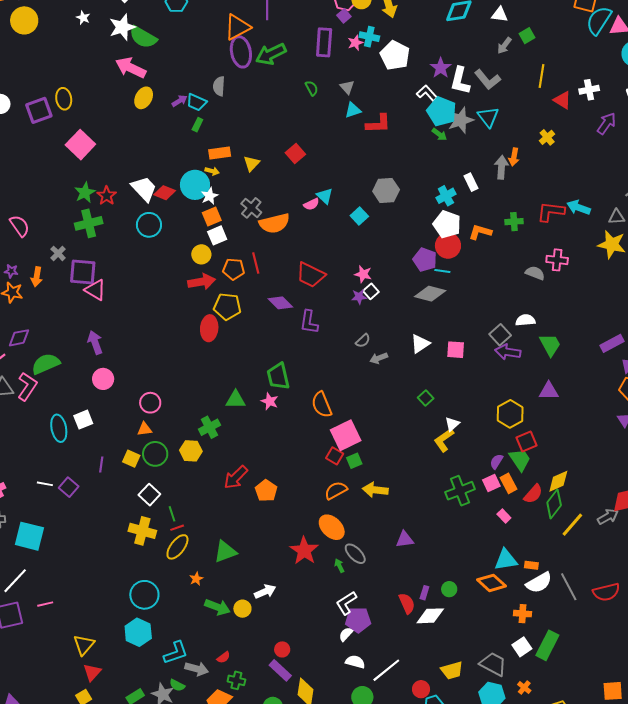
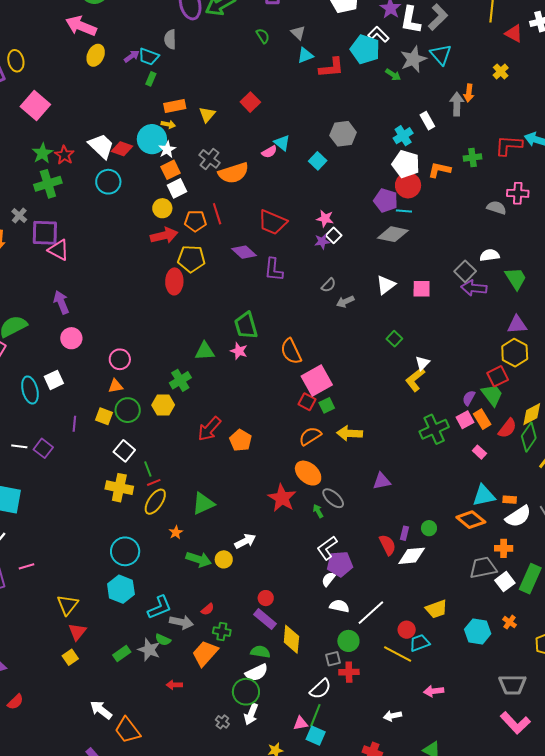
gray L-shape: (488, 80) -> (438, 17), turned -92
cyan pentagon: (442, 111) -> (365, 49), moved
yellow hexagon: (510, 414) -> (515, 353), moved
gray trapezoid: (493, 664) -> (483, 568), moved, turned -36

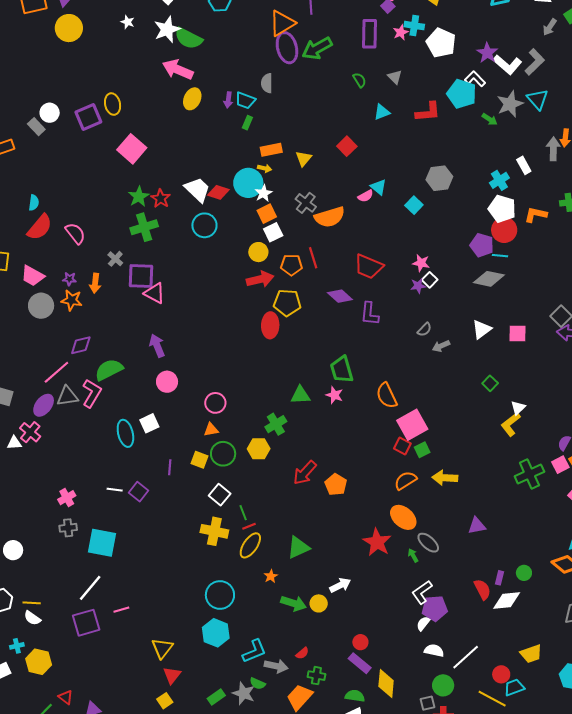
white L-shape: (411, 20) -> (507, 65), turned -60
cyan triangle: (305, 55) -> (382, 112), moved
purple arrow: (132, 56) -> (228, 100), turned 133

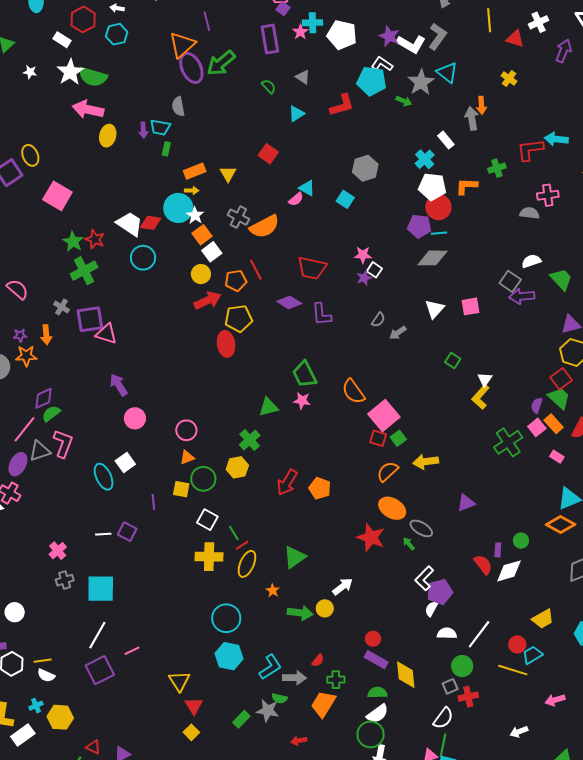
green semicircle: (109, 370) -> (51, 414), moved, size x0.7

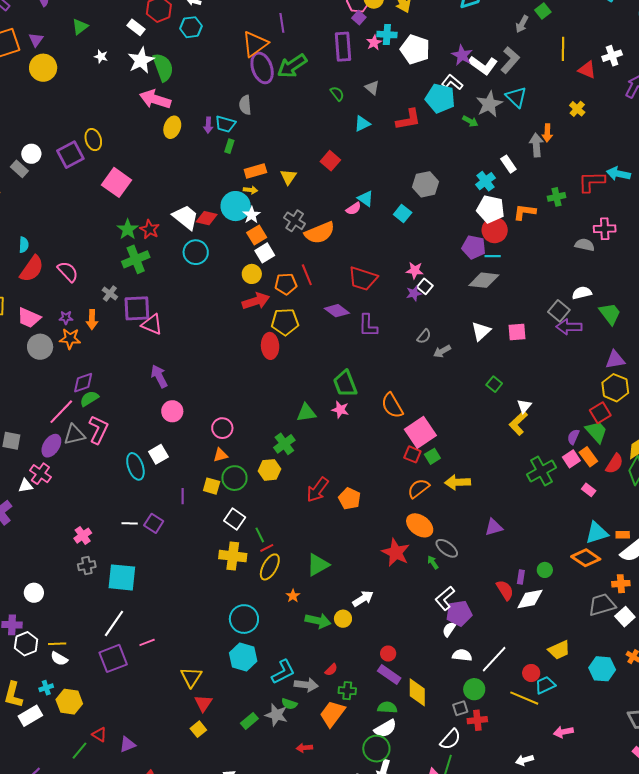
green semicircle: (93, 77) -> (163, 67), turned -132

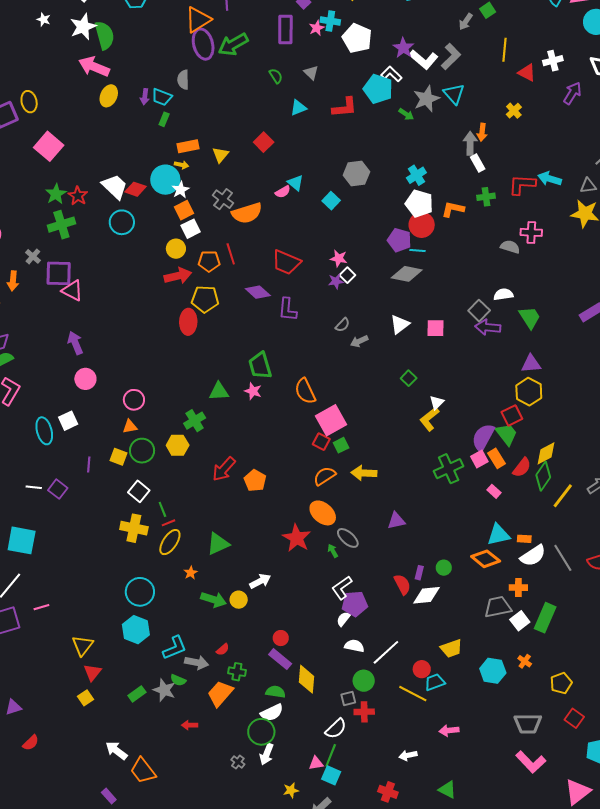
white rectangle: (508, 164) -> (478, 163), moved
purple semicircle: (573, 437) -> (483, 437), size x1.8

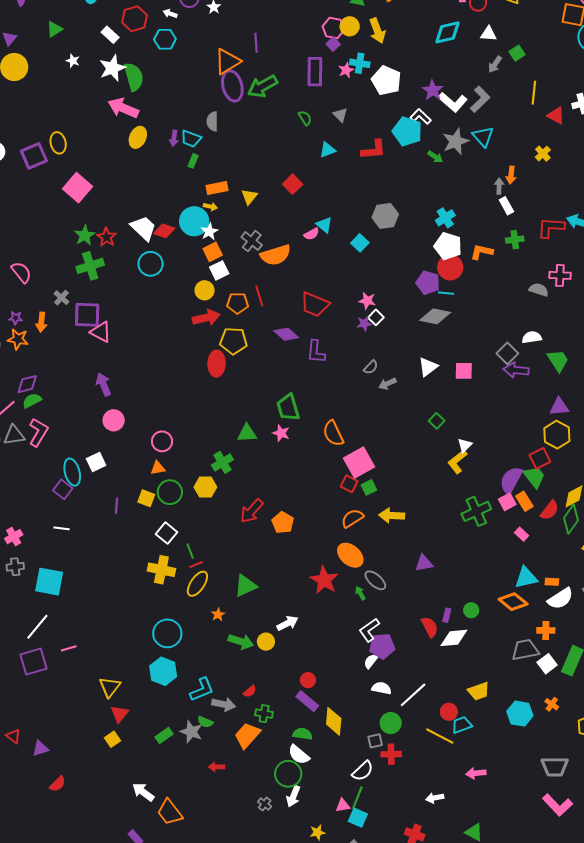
gray arrow: (470, 143) -> (499, 186), size x0.7
purple square: (58, 489) -> (63, 489), moved
white semicircle: (272, 713) -> (299, 755), turned 65

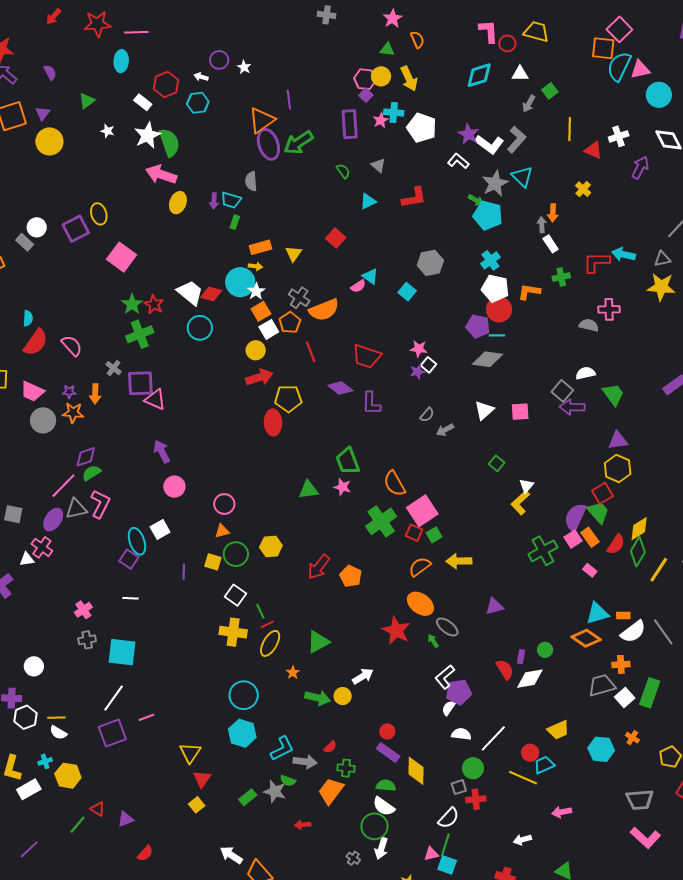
cyan pentagon: (407, 131) -> (488, 215), moved
orange pentagon: (238, 303) -> (290, 323), moved, turned -30
green cross: (222, 462) -> (381, 521), moved, size x1.4

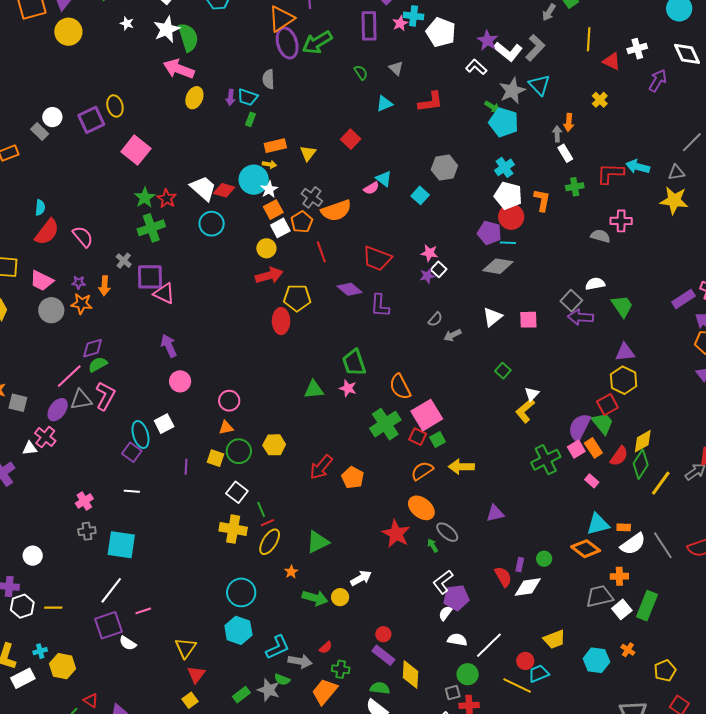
orange L-shape: (529, 292) -> (542, 200), turned 90
white semicircle: (58, 733) -> (128, 643), moved

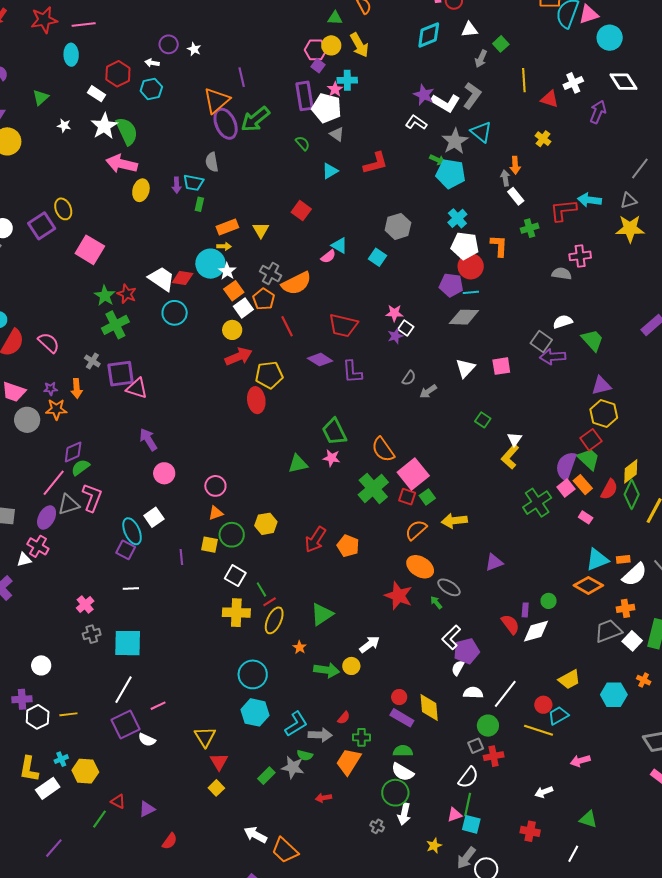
white pentagon: (441, 32) -> (327, 108), moved
yellow diamond: (411, 675) -> (429, 707), moved

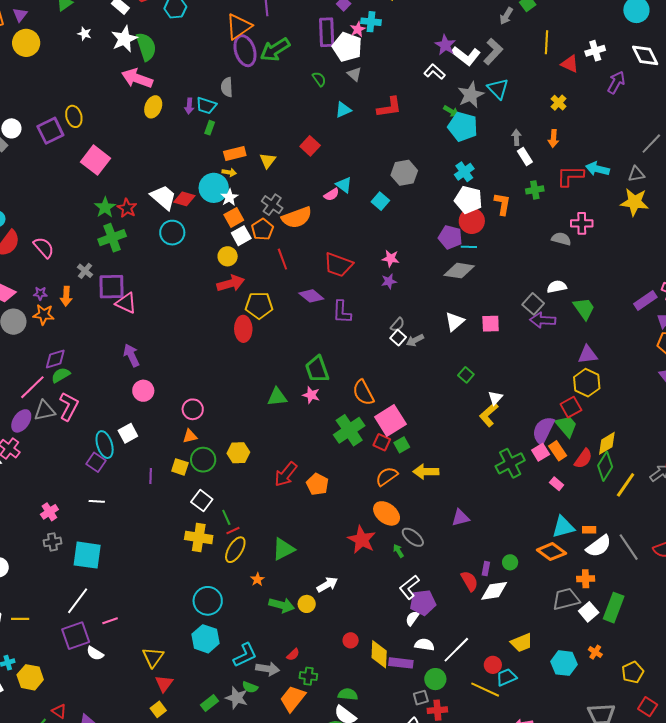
orange arrow: (515, 165) -> (553, 138), moved
white square: (406, 328) -> (398, 338), moved
purple rectangle: (402, 718) -> (401, 663), moved, turned -30

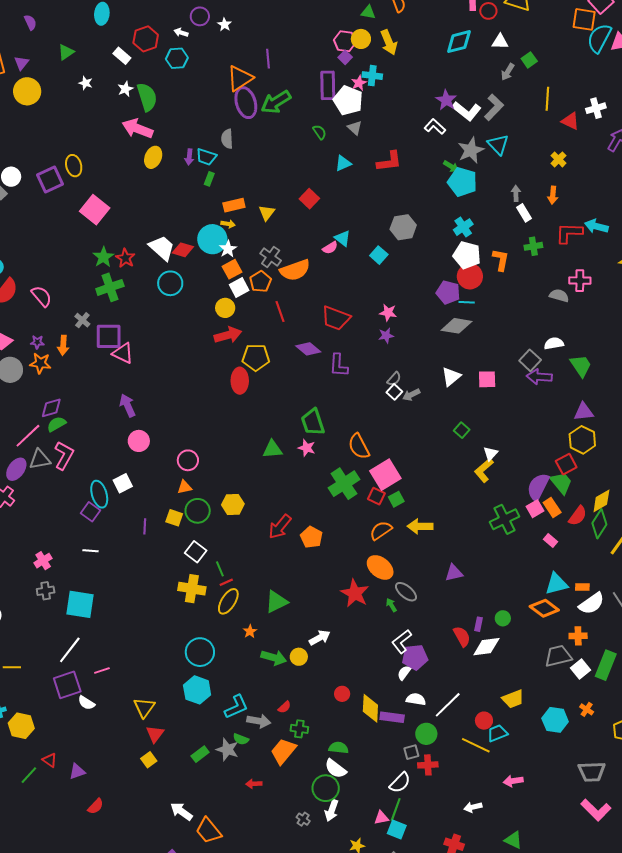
white star: (124, 39) -> (125, 89), size x0.6

